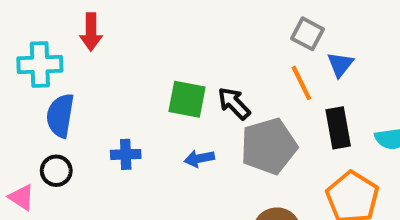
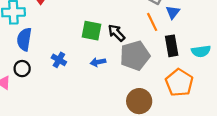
blue cross: (126, 154) -> (59, 60), turned 32

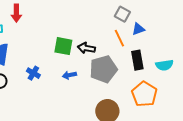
blue triangle: (173, 12) -> (138, 29), turned 32
black arrow: (116, 33) -> (86, 48), turned -36

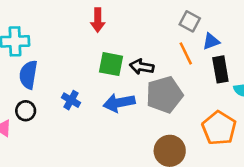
red arrow: (16, 13) -> (98, 20), moved
black rectangle: (137, 60) -> (220, 69), moved
blue arrow: (69, 75) -> (119, 103), size x1.6

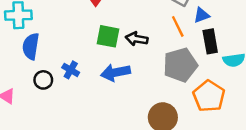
gray pentagon: (164, 95) -> (180, 65), moved
black circle: (26, 111) -> (43, 80), moved

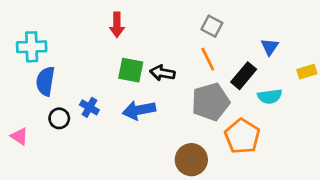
blue triangle: (201, 15) -> (270, 47), moved, turned -35
black rectangle: (210, 41) -> (244, 76), turned 50

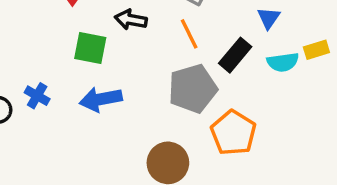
black arrow: (162, 73) -> (131, 20), moved
cyan semicircle: (270, 96) -> (283, 62), moved

